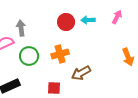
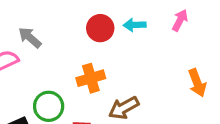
gray arrow: (21, 28) -> (30, 37), turned -42
green circle: (29, 56) -> (49, 106), moved

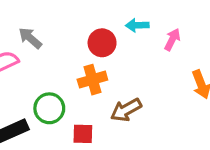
pink arrow: (180, 20) -> (172, 40), moved
red circle: (100, 28) -> (102, 43), moved

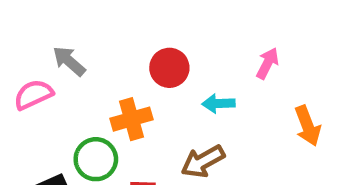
cyan arrow: (137, 25) -> (218, 103), moved
orange cross: (92, 80) -> (131, 119), moved

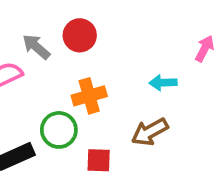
red circle: (169, 68) -> (80, 35), moved

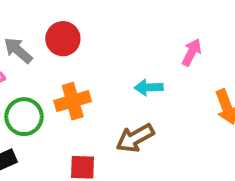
green circle: (59, 130) -> (24, 117), moved

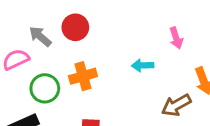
pink arrow: (192, 52) -> (176, 38), turned 135
brown arrow: (135, 138) -> (176, 105), moved

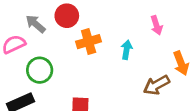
cyan arrow: (143, 65) -> (127, 50), turned 102
orange cross: (83, 76) -> (89, 42), moved

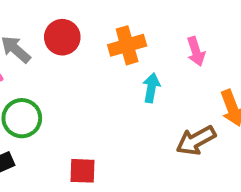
orange cross: (89, 42) -> (127, 45), moved

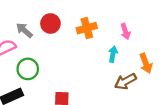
cyan arrow: (151, 88) -> (113, 54), moved

